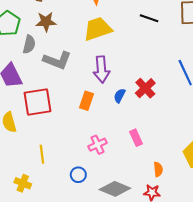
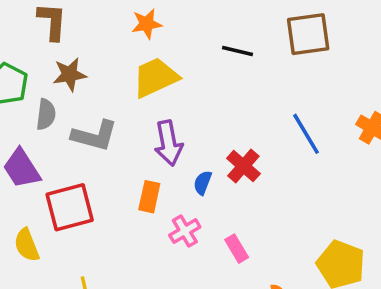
pink cross: (98, 145) -> (185, 231), moved

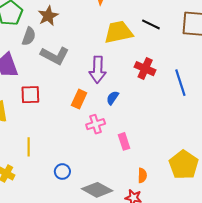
brown star: (70, 74) -> (48, 16), turned -30
yellow trapezoid: (155, 77) -> (119, 32), moved
red cross: (243, 166) -> (145, 69), moved, turned -30
red square: (70, 207) -> (30, 95), size x0.7

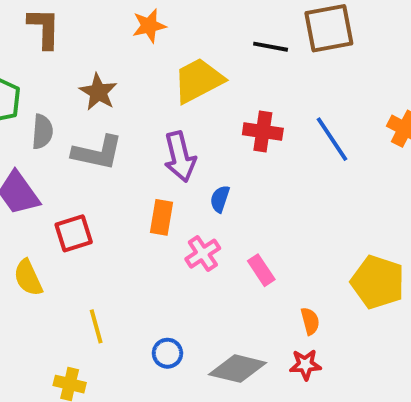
brown star: (48, 16) -> (98, 92), moved
black line: (151, 24) -> (271, 47), moved

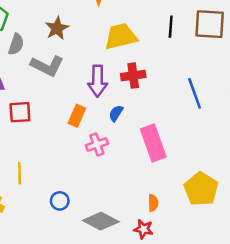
black line: (271, 47) -> (171, 27), turned 70
red cross: (263, 132) -> (133, 76), moved, turned -30
pink rectangle: (261, 270) -> (153, 143), moved, size x1.8

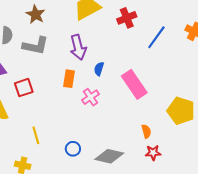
red cross: (133, 76) -> (127, 18), moved
blue line: (195, 93) -> (156, 37), turned 70
red star: (143, 229) -> (153, 153), moved

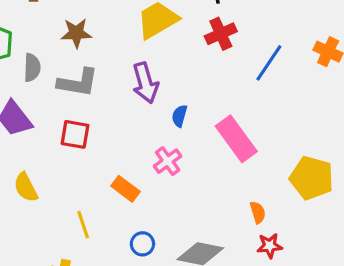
brown star: (36, 14) -> (76, 33), turned -30
orange rectangle: (69, 79) -> (126, 189), moved, turned -60
red square: (24, 88) -> (75, 134), moved, turned 30

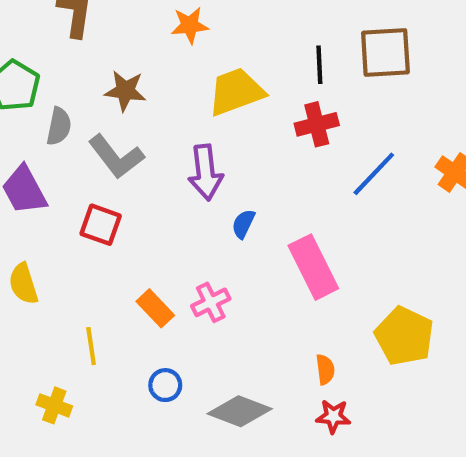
gray L-shape: (78, 83) -> (116, 157), turned 33
pink cross: (168, 161) -> (211, 302), moved

